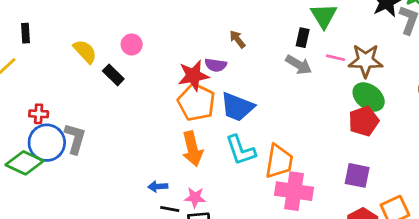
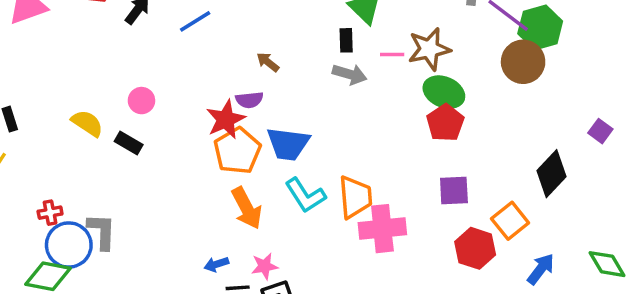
orange pentagon: (196, 102) -> (237, 151), turned 30

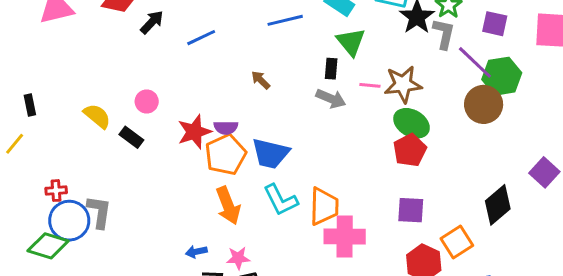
purple semicircle: (249, 100) -> (226, 128), moved
red star: (226, 119) -> (194, 132), moved
purple square: (600, 131) -> (544, 172), size x1.4

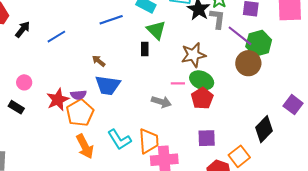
pink line: (370, 85) -> (178, 83), moved
gray arrow: (331, 99) -> (161, 102), moved
blue trapezoid: (271, 153) -> (108, 85), moved

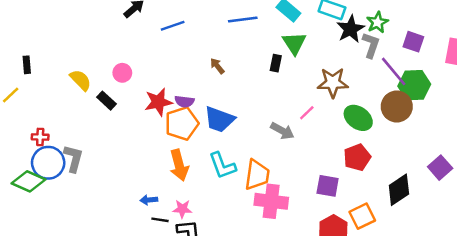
green ellipse: (202, 80) -> (358, 118), moved
pink line: (178, 83) -> (307, 113), turned -56
blue trapezoid: (108, 85) -> (219, 119), moved
red pentagon: (202, 98) -> (357, 157), moved

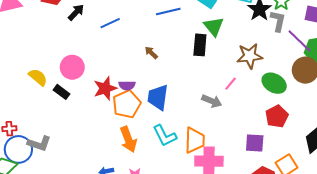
black rectangle: (276, 63) -> (200, 45), size x1.5
pink circle: (122, 73) -> (72, 67), size x1.5
blue trapezoid: (219, 119) -> (158, 97), turned 84
gray L-shape: (73, 158) -> (39, 143), turned 100

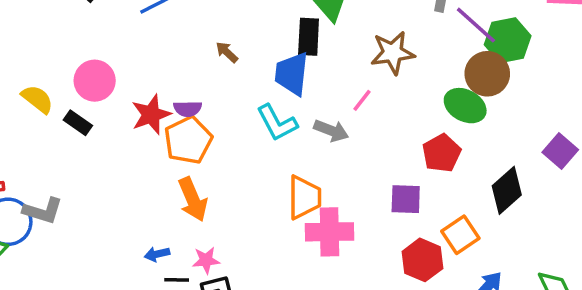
green ellipse: (274, 83) -> (465, 106), moved
blue trapezoid: (158, 97) -> (292, 74), moved
cyan L-shape: (165, 136) -> (277, 123), moved

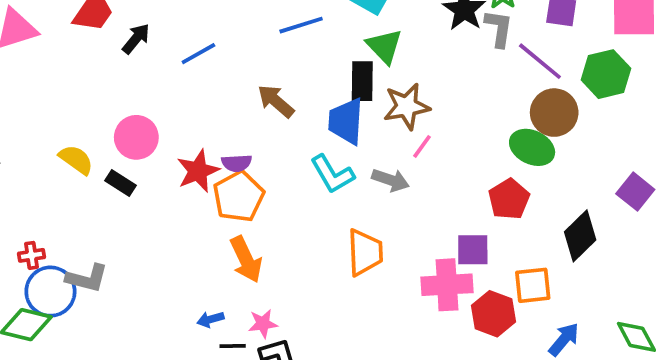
green hexagon: (508, 40) -> (606, 74), moved
brown arrow: (227, 52) -> (276, 101), size x1.5
brown star: (393, 53) -> (407, 106), moved
pink cross: (329, 232) -> (447, 285), moved
orange square: (460, 235) -> (533, 285), turned 30

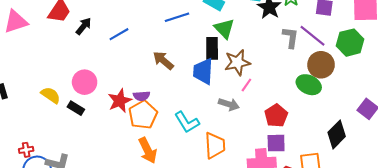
gray L-shape: (499, 28) -> (290, 37), moved
cyan L-shape: (332, 174) -> (187, 122), moved
red pentagon: (509, 199) -> (276, 116), moved

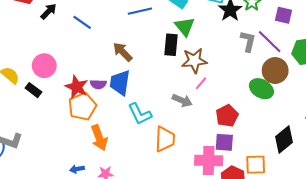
blue line: (119, 34) -> (82, 22), turned 60
blue trapezoid: (203, 71) -> (120, 83), moved
red star: (120, 101) -> (77, 87), turned -30
orange pentagon: (143, 115) -> (82, 107), moved

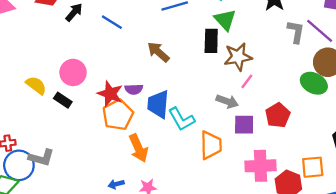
blue trapezoid: (120, 83) -> (158, 104), moved
purple square: (224, 142) -> (244, 125), moved

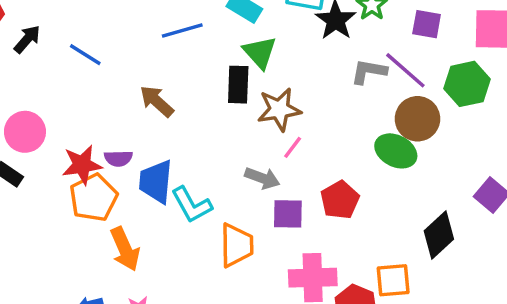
gray L-shape: (296, 32) -> (369, 71), turned -90
red star: (110, 94) -> (82, 165), turned -30

